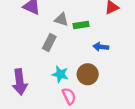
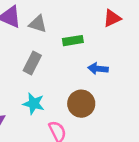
gray triangle: (61, 19) -> (38, 24), moved
cyan star: (60, 74) -> (34, 104), moved

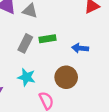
green rectangle: (73, 41) -> (47, 39), moved

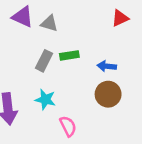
brown circle: (66, 77) -> (108, 94), moved

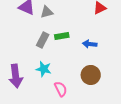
gray triangle: (49, 23) -> (47, 12), turned -32
brown circle: (108, 94) -> (91, 75), moved

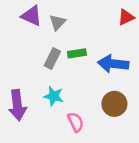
gray triangle: (47, 12) -> (57, 22), turned -32
blue arrow: (90, 44) -> (113, 64), size x1.6

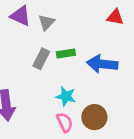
red triangle: (126, 17) -> (115, 17), turned 36
cyan star: (54, 96) -> (66, 96), moved
brown circle: (114, 104) -> (94, 117), moved

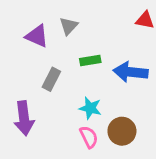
purple triangle: (20, 16) -> (37, 36), moved
gray rectangle: (41, 59) -> (51, 79), moved

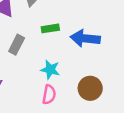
brown circle: (122, 131) -> (90, 88), moved
pink semicircle: (89, 137) -> (49, 95), turned 36

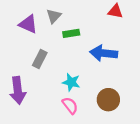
green rectangle: (50, 28) -> (71, 33), moved
pink semicircle: (49, 95) -> (70, 105), turned -48

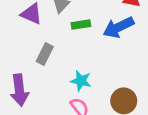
blue arrow: (104, 53) -> (118, 27), moved, turned -32

